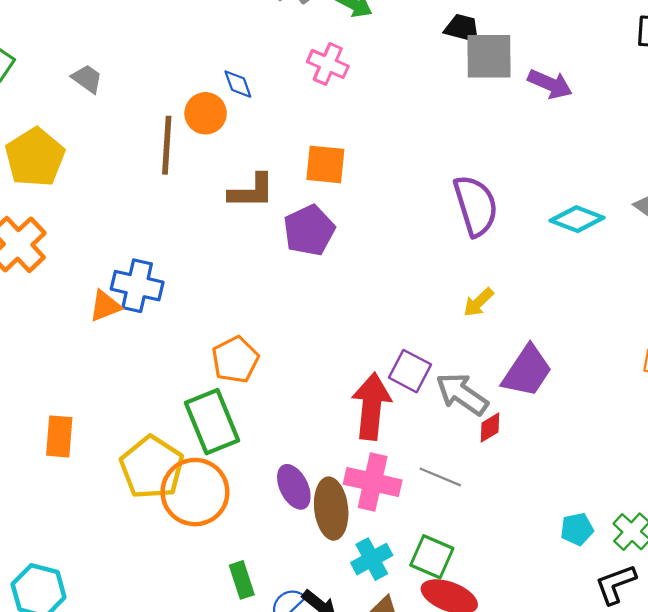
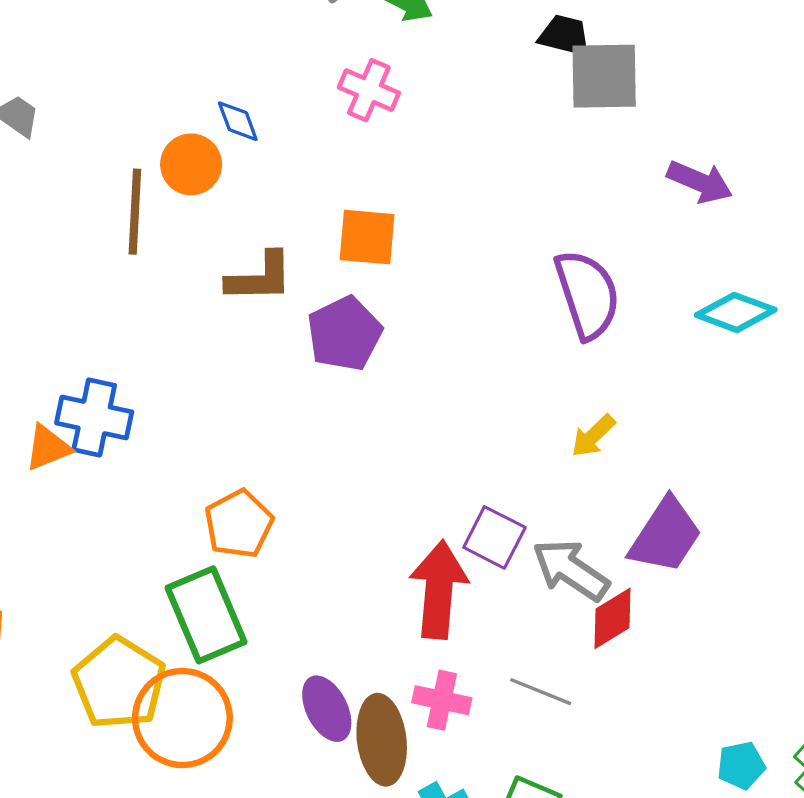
purple arrow: (550, 84) -> (700, 182), moved
red diamond: (490, 427) -> (612, 618), size x1.4
pink cross: (373, 482) -> (442, 700), size x0.7

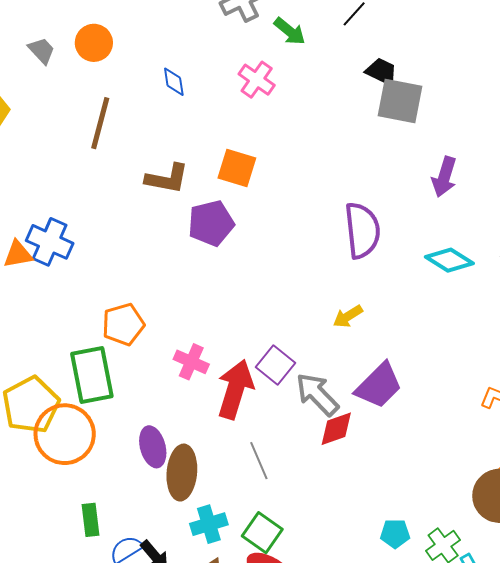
orange circle: (191, 164) -> (94, 43), moved
purple arrow: (700, 182) -> (444, 177), turned 72
gray line: (541, 692) -> (259, 461), moved, turned 33
pink cross: (442, 700) -> (191, 362), moved

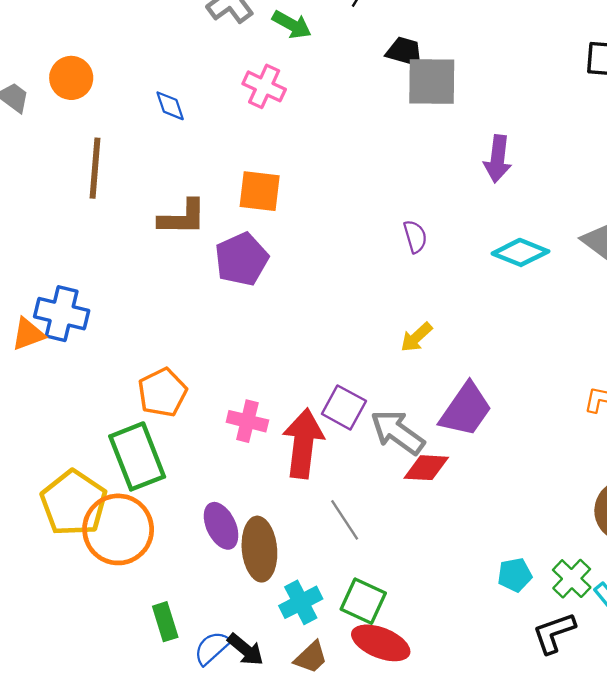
purple semicircle: (362, 230) -> (415, 237), size x0.5
red diamond: (336, 429) -> (426, 468), turned 33

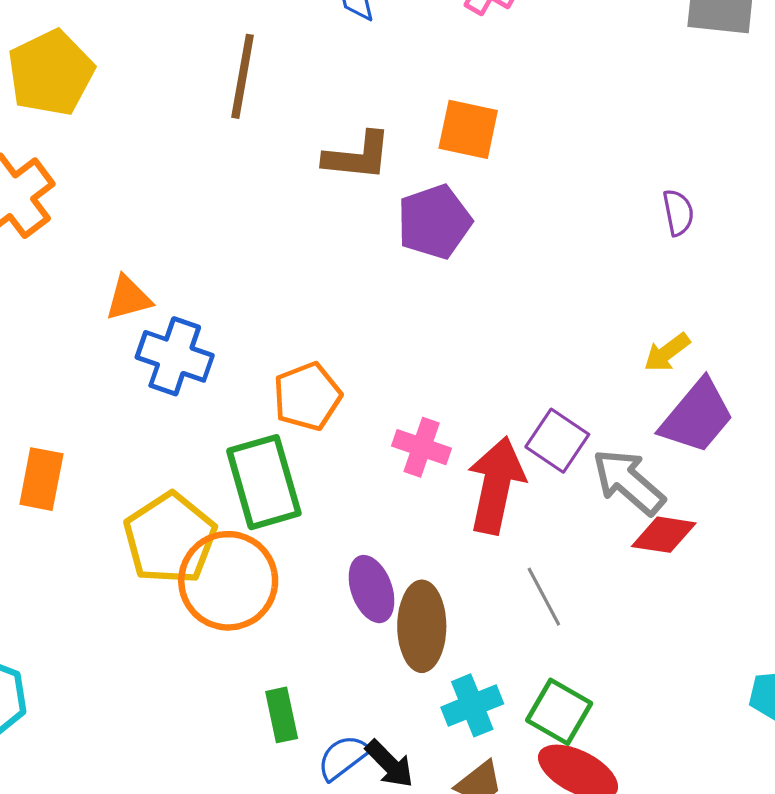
blue cross: (62, 314) -> (175, 356), moved
purple trapezoid: (466, 410) -> (697, 416), moved

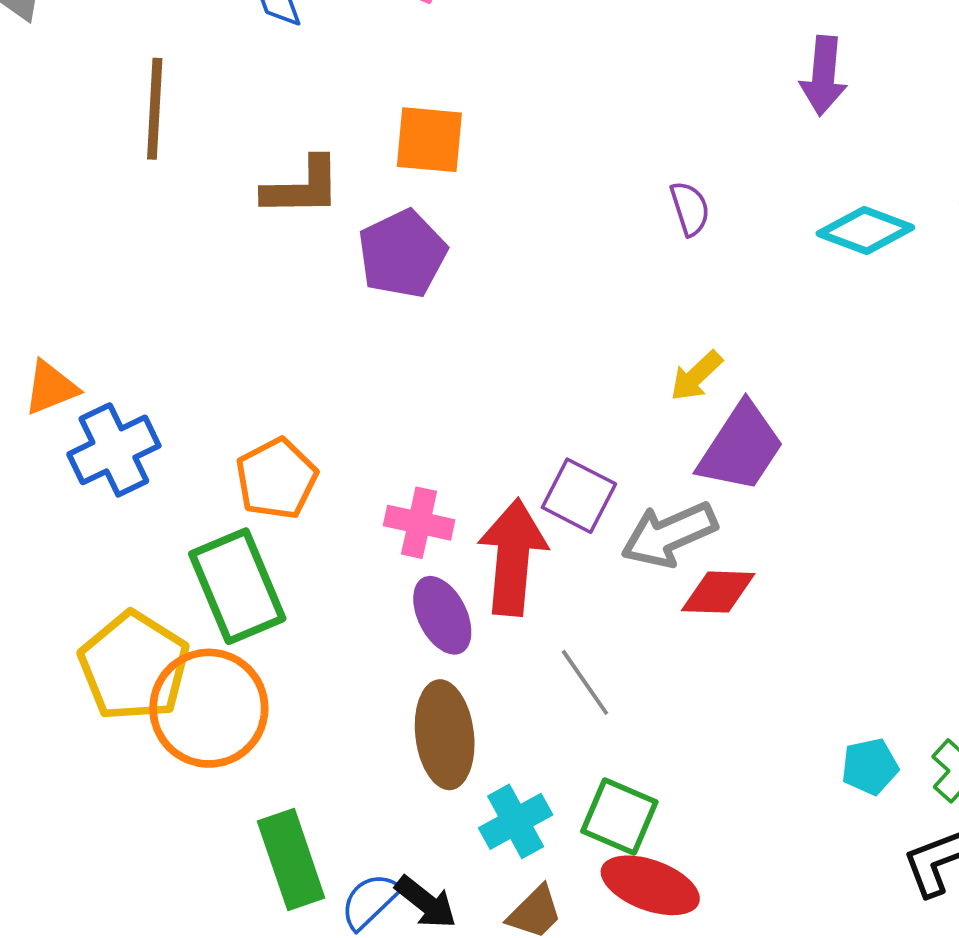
blue cross: (175, 356) -> (114, 450), turned -38
gray arrow: (628, 482) -> (669, 534), turned -58
purple ellipse: (371, 589) -> (442, 615), moved
green rectangle: (282, 715) -> (291, 860), size x1.5

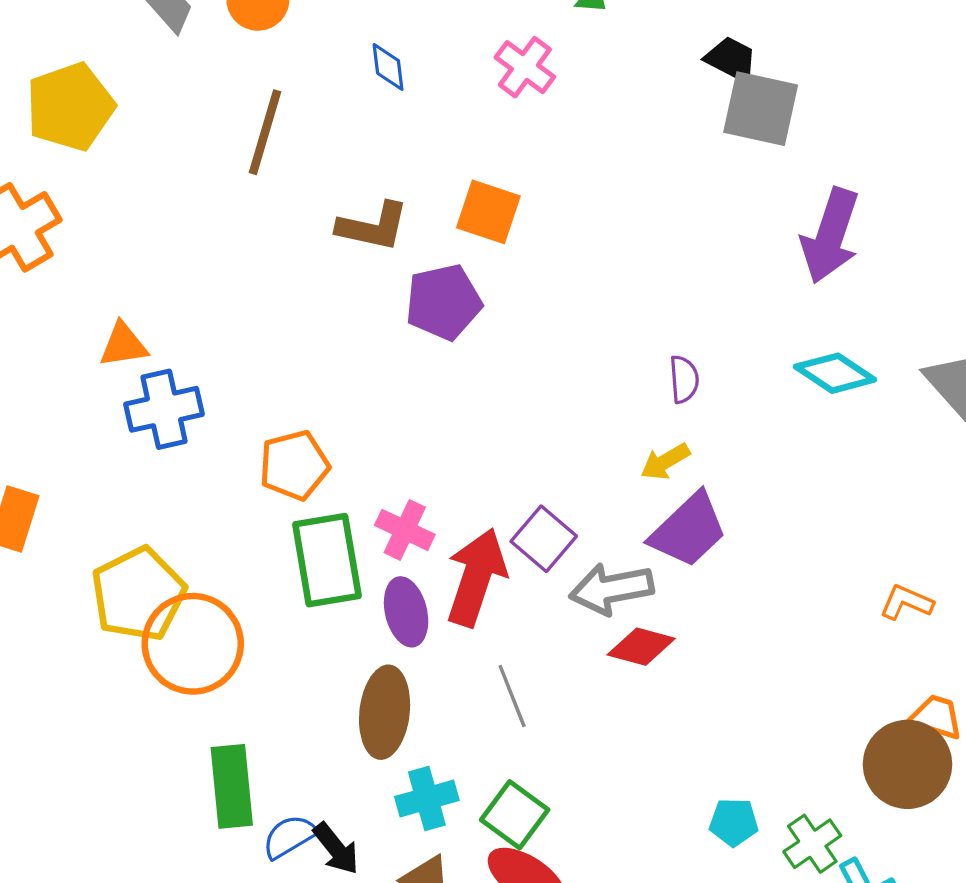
purple arrow: (823, 76) -> (830, 236), size x1.4
purple semicircle: (690, 209) -> (684, 379), moved
green rectangle: (237, 586) -> (327, 560), moved

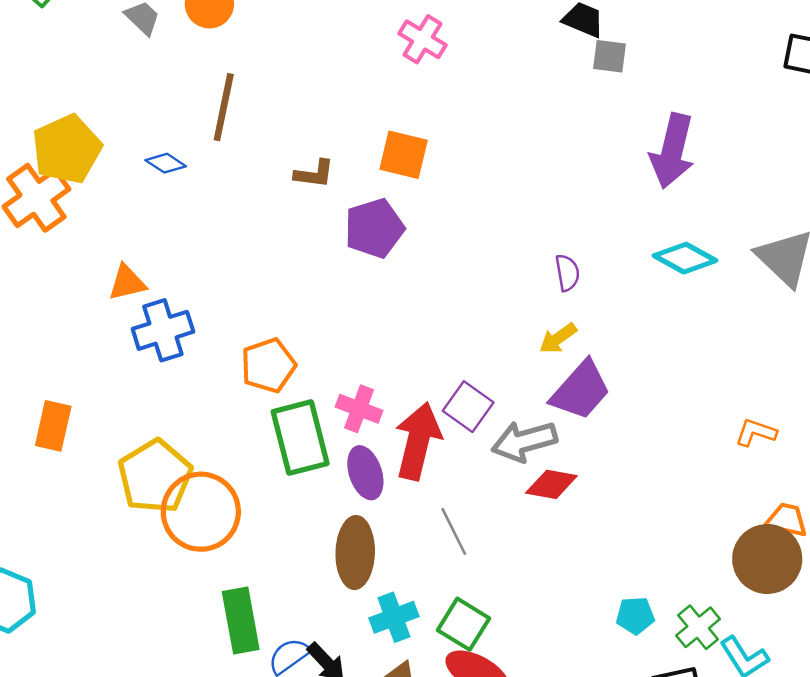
blue diamond: (388, 67) -> (166, 163), moved, turned -45
yellow pentagon: (70, 107) -> (67, 149), moved
gray square: (761, 109) -> (609, 56), size x0.6
brown L-shape: (373, 227) -> (314, 174), size x0.7

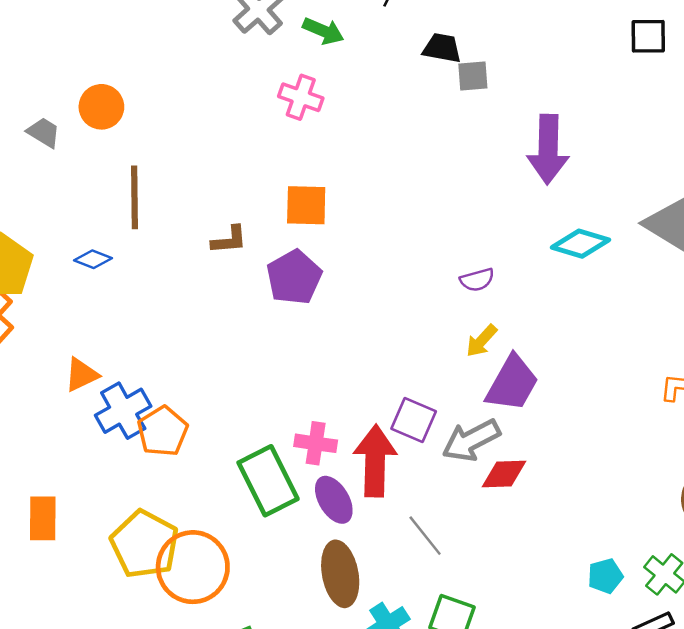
purple semicircle: (567, 273) -> (477, 280), turned 96
orange pentagon: (268, 365) -> (163, 431), moved

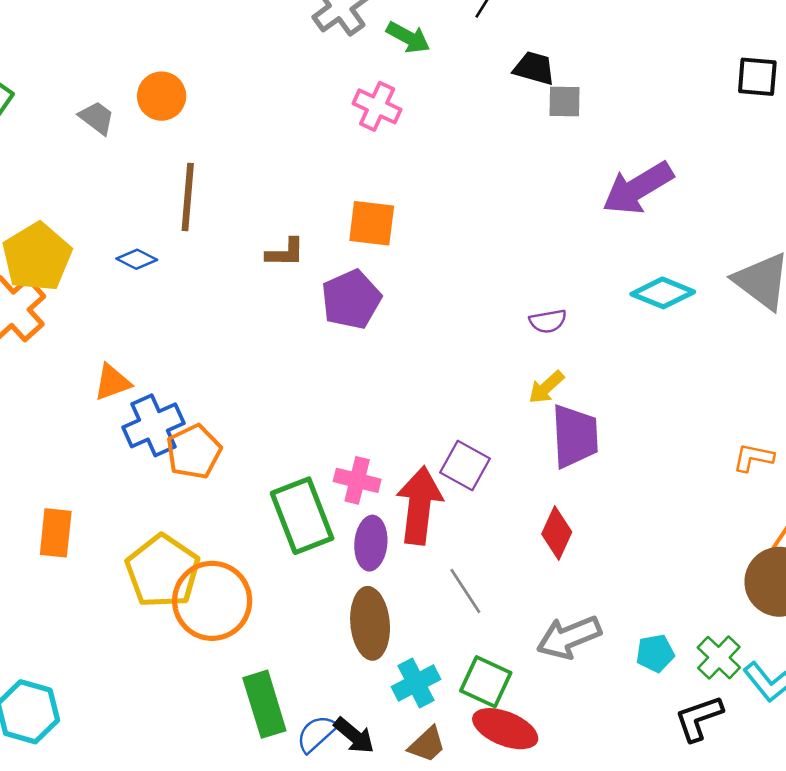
purple arrow: (548, 149) -> (638, 188), turned 52
purple trapezoid: (512, 383) -> (575, 436), turned -38
gray arrow: (471, 440) -> (569, 637), moved
red diamond: (504, 474) -> (557, 533), turned -69
purple ellipse: (334, 500) -> (371, 543), turned 30

